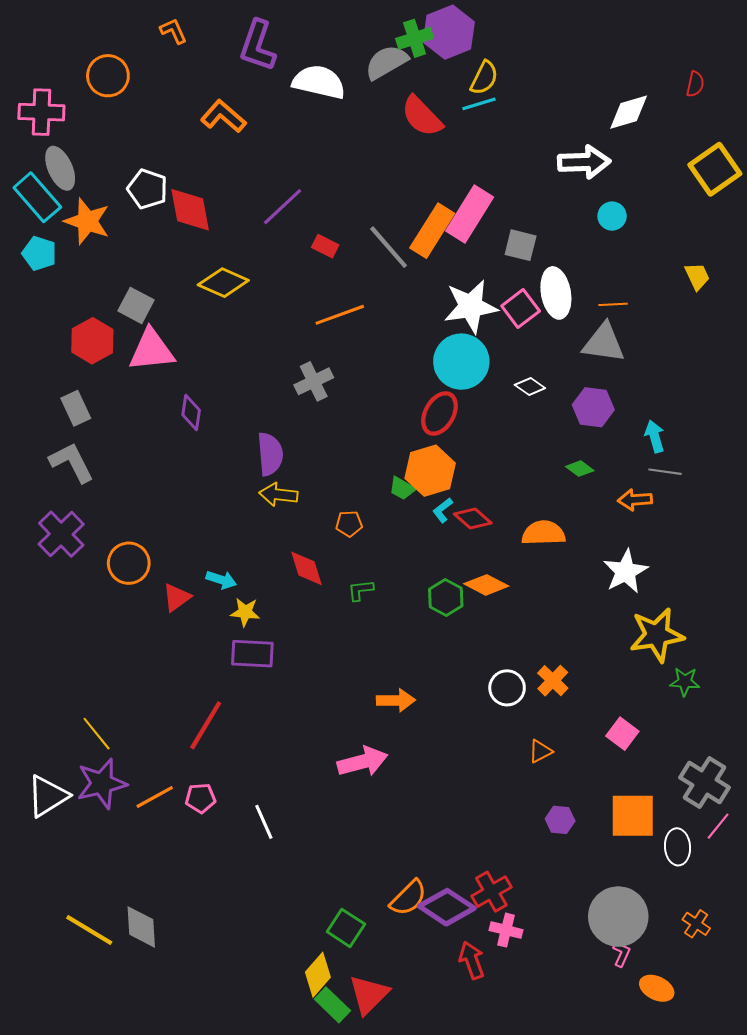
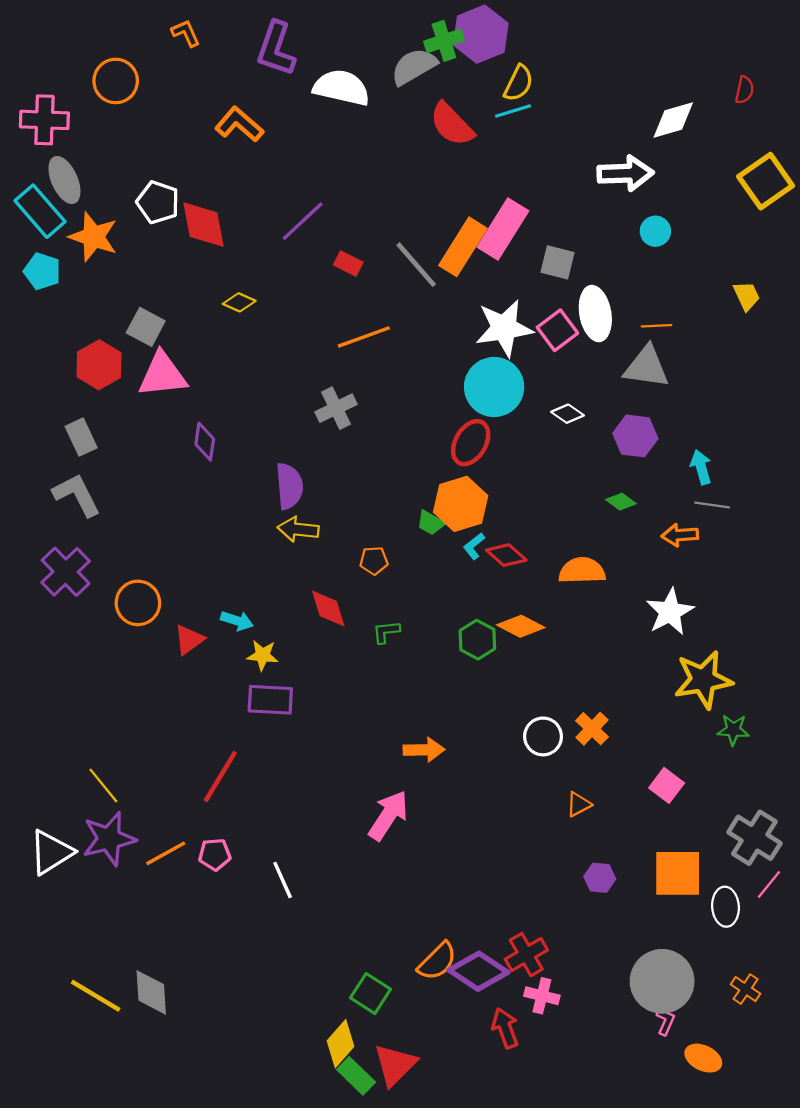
yellow diamond: (223, 283) -> (239, 302), size x0.6
pink arrow: (363, 762) -> (388, 815), turned -42

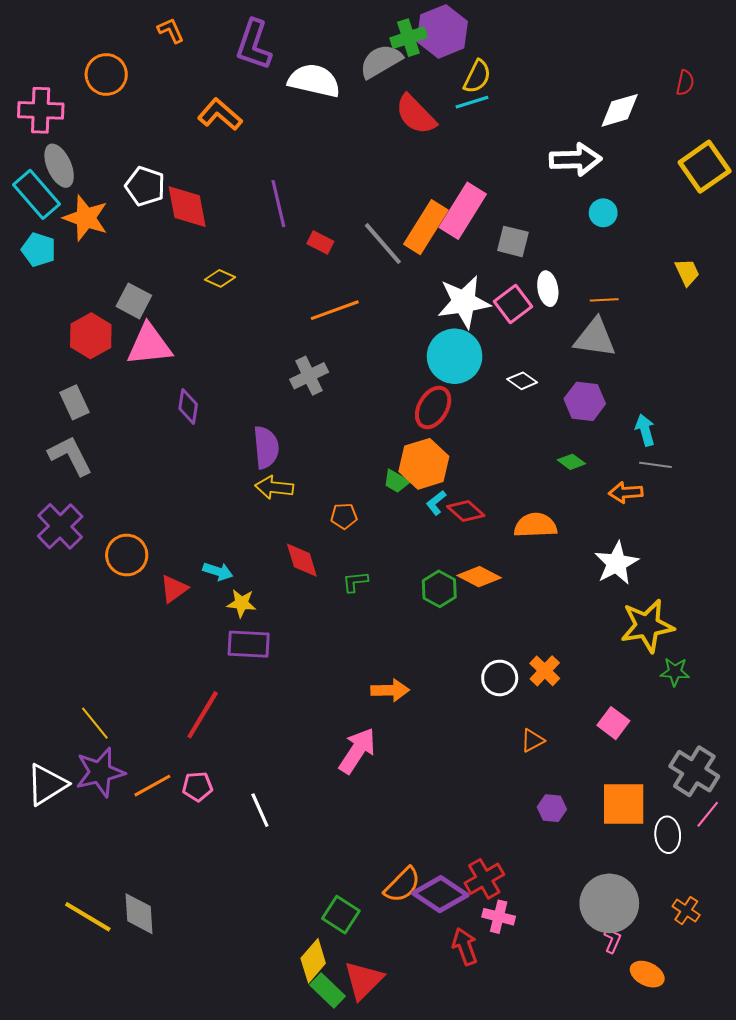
purple line: (303, 221) -> (278, 204), turned -60
white ellipse: (595, 314) -> (548, 289), size x0.7

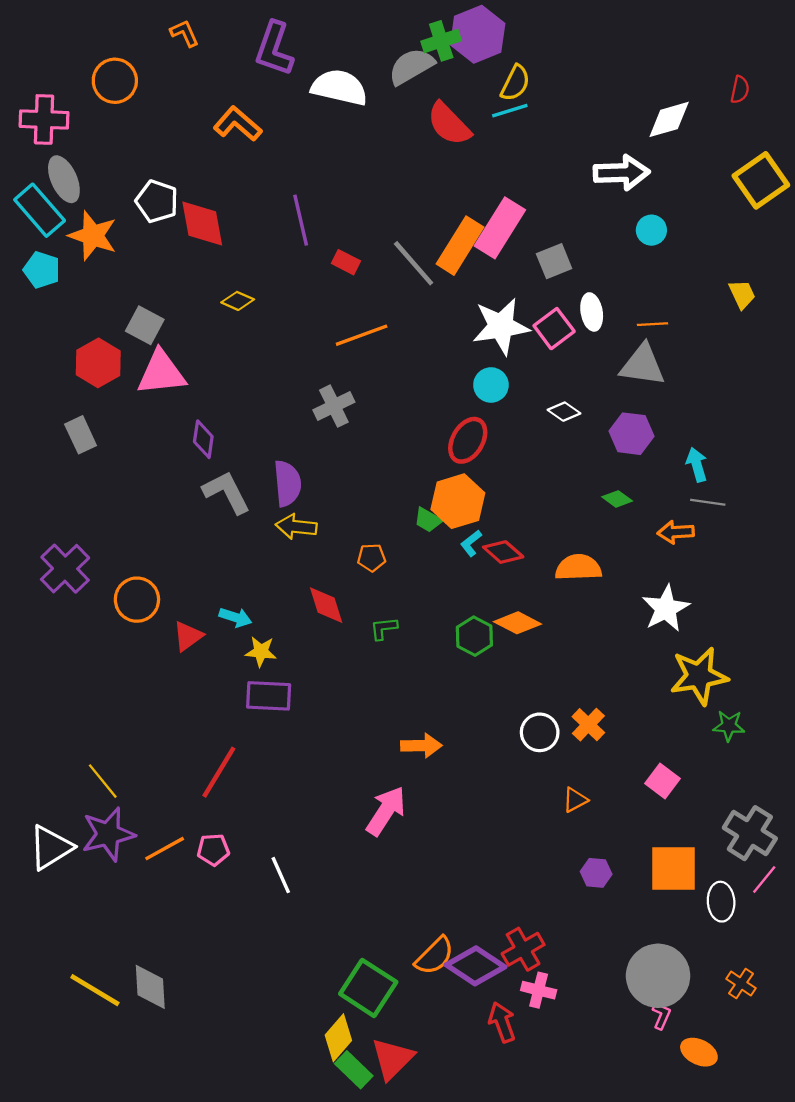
gray square: (513, 241) -> (554, 261), turned -36
cyan circle: (455, 356) -> (491, 385), size x0.6
gray L-shape: (70, 456) -> (227, 492), moved
green square: (341, 915) -> (368, 988), size x1.4

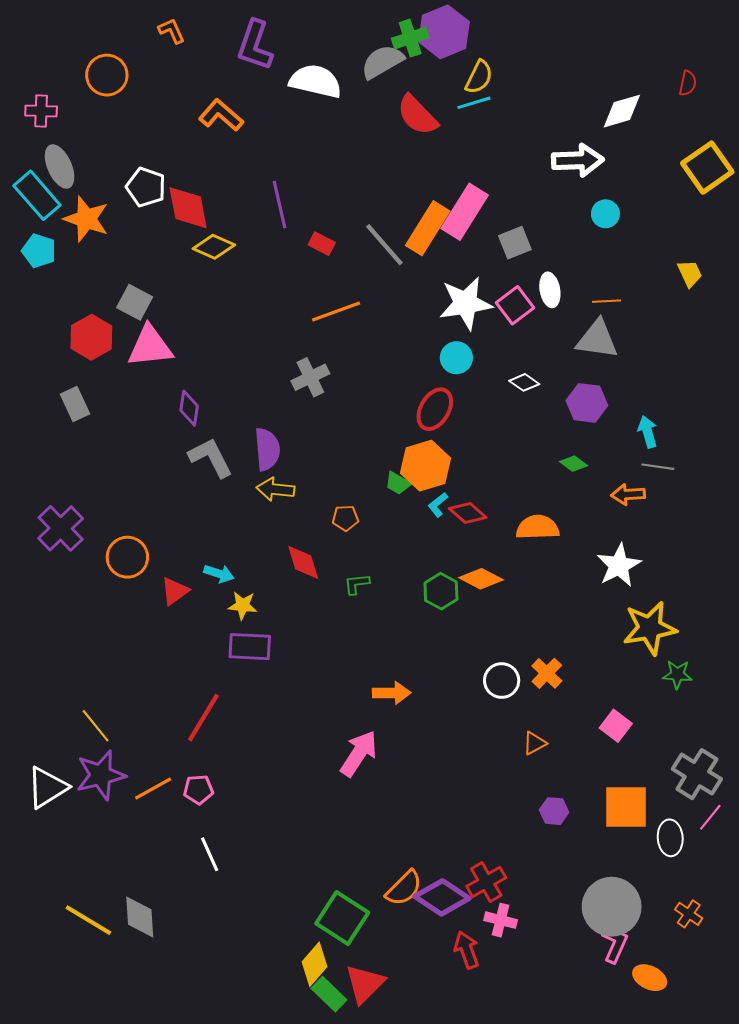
pink cross: (44, 119) -> (41, 111), size x0.7
yellow diamond: (238, 301) -> (214, 247), moved, size x1.4
white line: (281, 875) -> (210, 854), moved
pink L-shape: (661, 1016) -> (615, 944), size x1.5

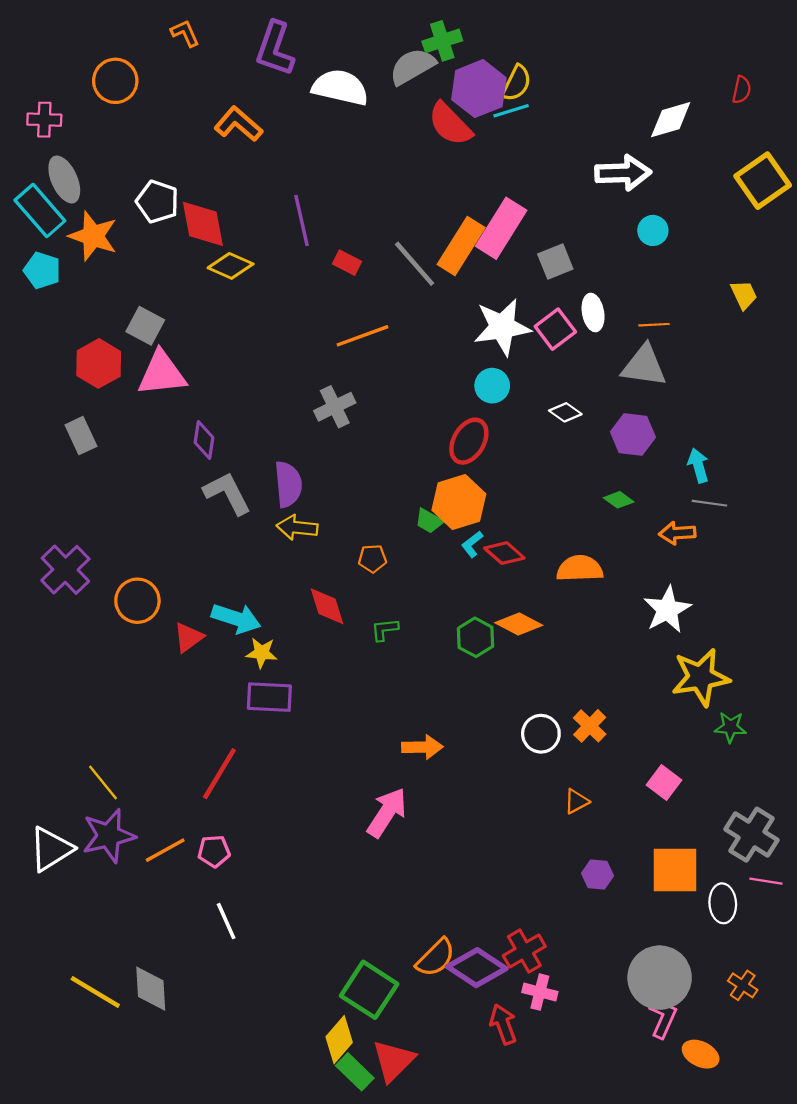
purple hexagon: (444, 32) -> (479, 89), moved
cyan arrow: (219, 574) -> (236, 618), size x1.5
pink line: (710, 817) -> (766, 881), turned 60

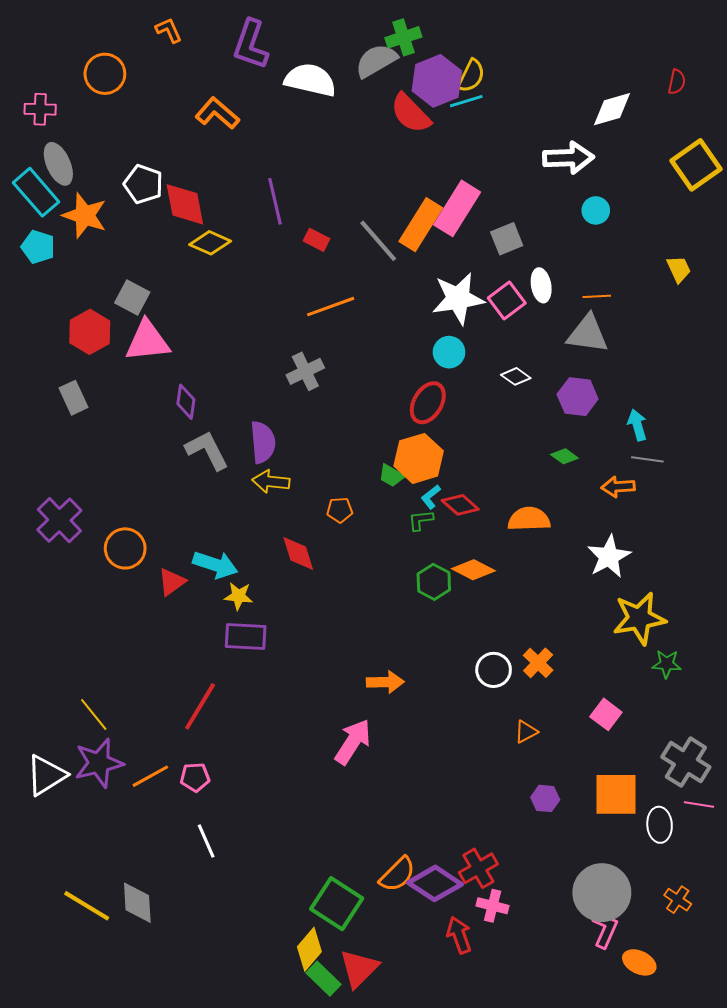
green L-shape: (385, 630) -> (421, 520), moved

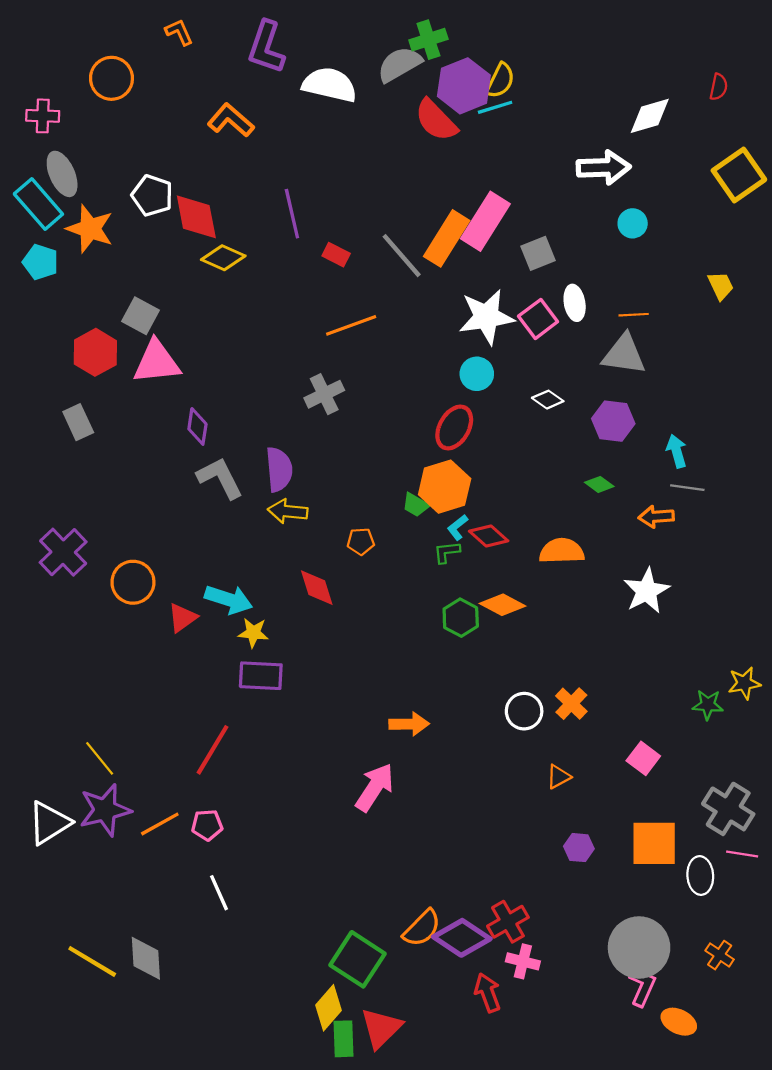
yellow star: (639, 618) -> (744, 683), moved, size x0.6
green rectangle: (324, 979) -> (344, 1039), turned 44

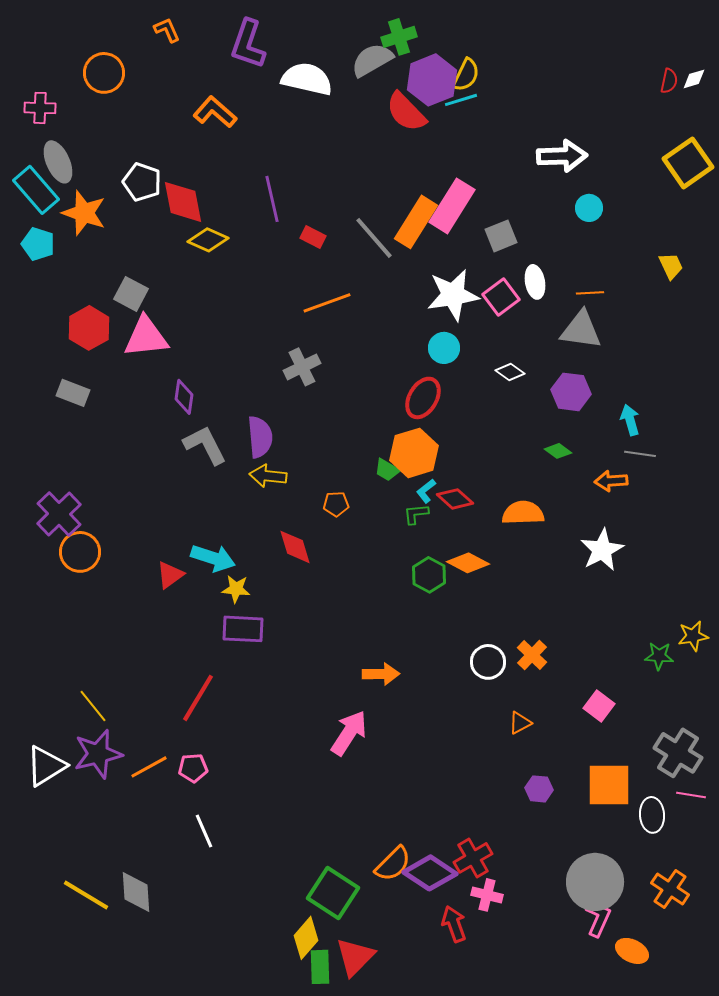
white diamond: (650, 116) -> (694, 79), moved, size x0.6
gray rectangle: (78, 422) -> (73, 393), turned -44
orange circle: (133, 582) -> (80, 552), moved
orange cross: (720, 955) -> (670, 889), size x1.4

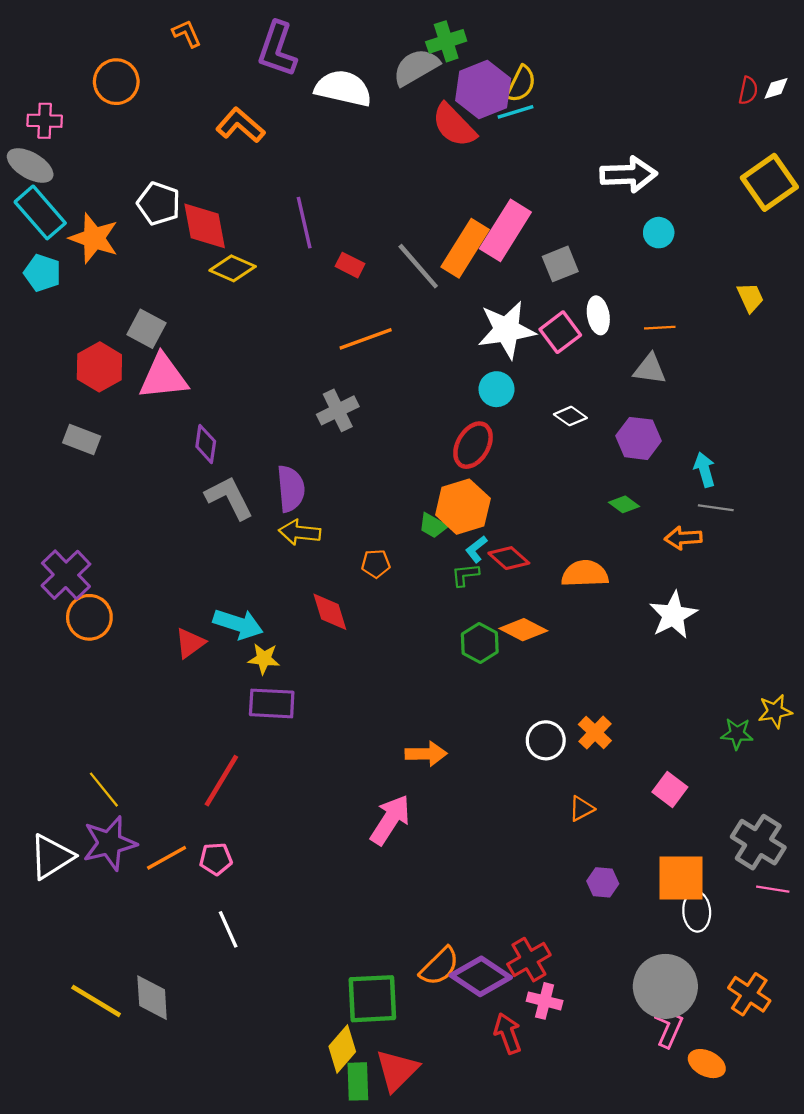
gray ellipse: (58, 162) -> (30, 165), moved, turned -36
gray triangle: (581, 330) -> (650, 369), size x0.7
white ellipse: (652, 815) -> (697, 911), moved
green square: (333, 893) -> (372, 999), turned -36

